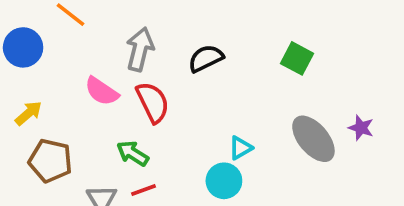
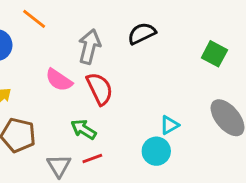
black semicircle: (206, 58) -> (142, 33), moved

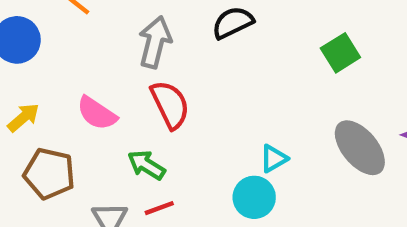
green square: (214, 54) -> (340, 53), turned 30
pink semicircle: (59, 80) -> (97, 113), moved

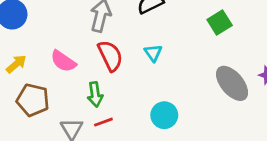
cyan triangle: (274, 159) -> (153, 53), moved, turned -36
green arrow: (146, 165) -> (95, 94), turned -130

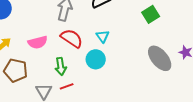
red semicircle: (110, 56) -> (72, 38), turned -30
pink semicircle: (63, 61) -> (38, 42), turned -48
cyan circle: (164, 115) -> (96, 59), moved

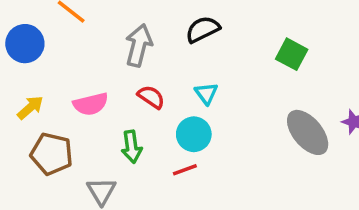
green square: (151, 14) -> (292, 54), turned -30
red semicircle: (72, 38) -> (151, 97), size x0.7
red line: (67, 86) -> (185, 170), moved

